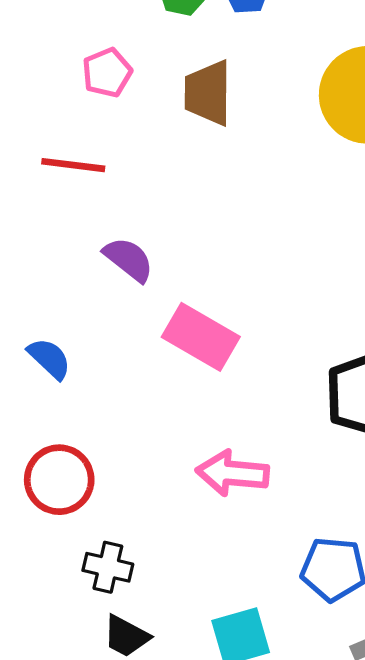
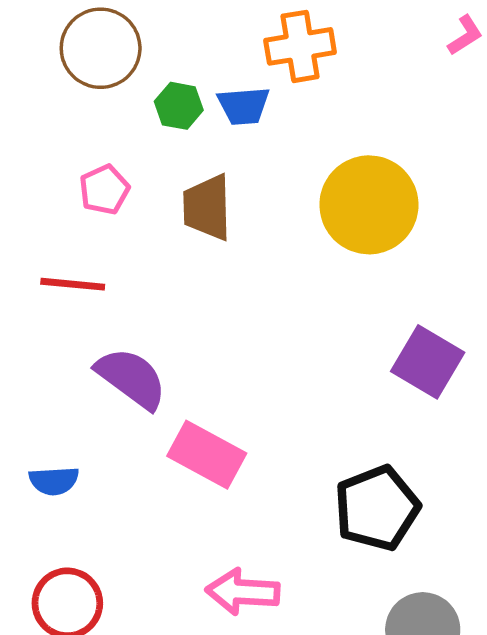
purple semicircle: (129, 259) -> (131, 378), size x1.4
blue semicircle: (49, 358) -> (54, 481), turned 135

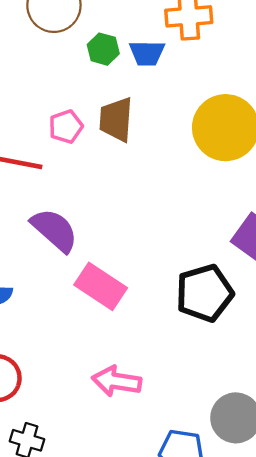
pink pentagon: (104, 190) -> (66, 127), moved
black pentagon: (377, 508) -> (204, 293), moved

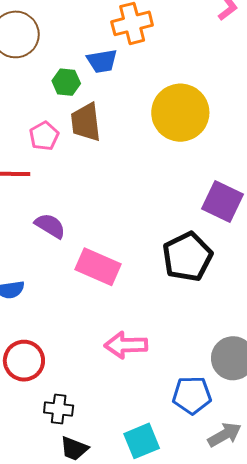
green hexagon: (103, 49) -> (66, 82), moved
purple semicircle: (54, 230) -> (50, 226), size x0.7

